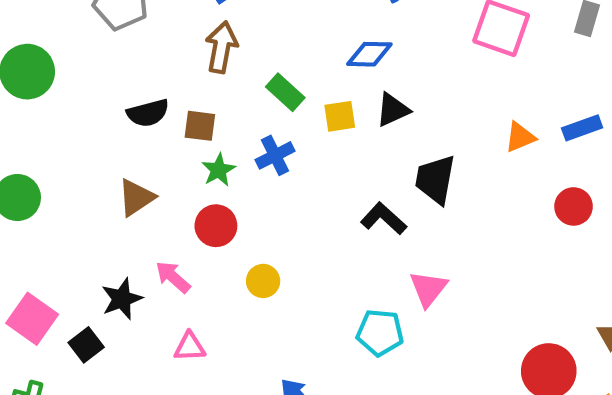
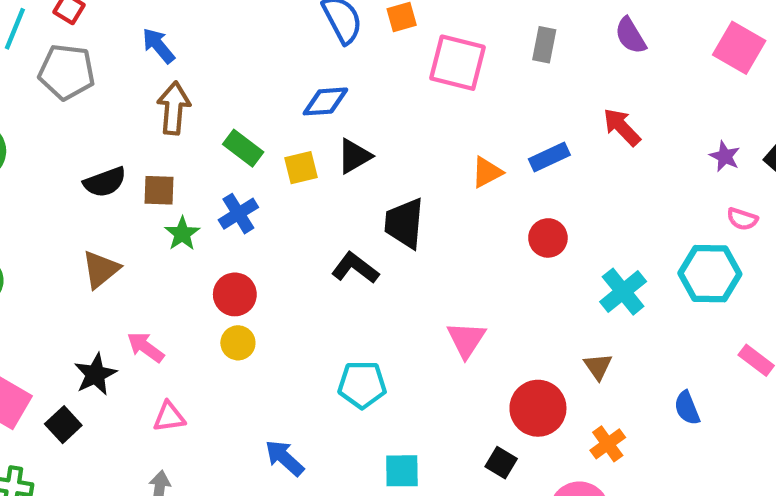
red circle: (216, 226) -> (235, 294), moved
pink triangle: (428, 289) -> (466, 339), moved

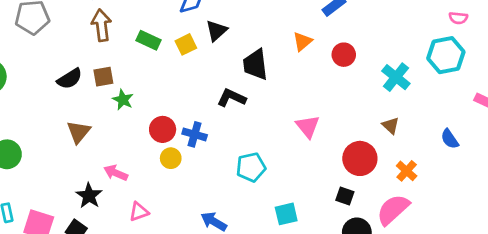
orange triangle: (487, 172) -> (302, 41), moved
blue cross: (238, 214) -> (195, 134), moved, turned -30

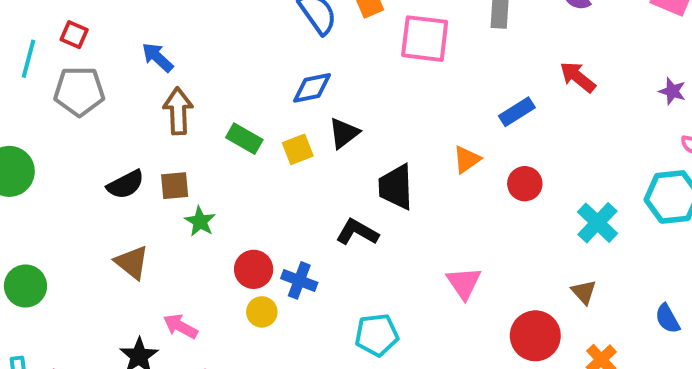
brown triangle: (79, 132) -> (132, 262), turned -35

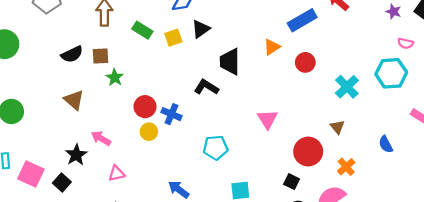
blue rectangle: (517, 112) -> (302, 20), size x1.4

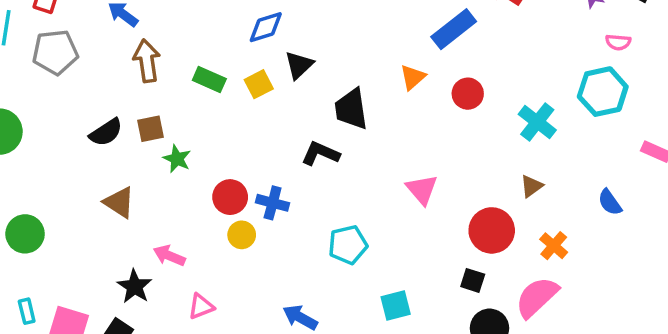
brown triangle: (337, 127) -> (531, 186), turned 42

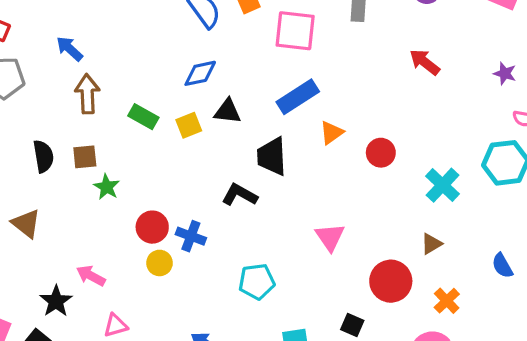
blue rectangle: (454, 29) -> (298, 97), moved
black triangle: (299, 65) -> (228, 111), turned 44
black semicircle: (106, 132) -> (43, 156), turned -72
brown triangle: (119, 202) -> (26, 224), moved
black square: (473, 280) -> (352, 325), moved

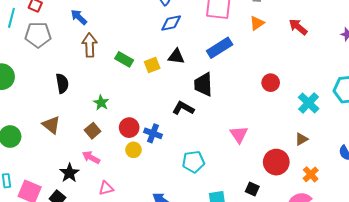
blue diamond: (200, 73) -> (171, 23), moved
orange triangle: (332, 133) -> (257, 23), moved
brown square: (85, 157) -> (93, 131), moved, turned -35

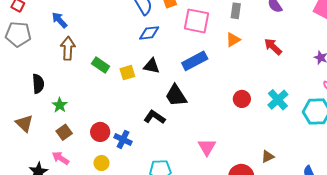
black trapezoid: (203, 84) -> (176, 96), turned -35
green star: (101, 103) -> (60, 105), moved
cyan cross: (309, 103) -> (278, 100), moved
yellow circle: (133, 150) -> (101, 163), moved

